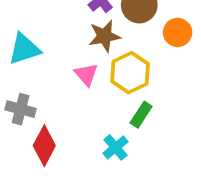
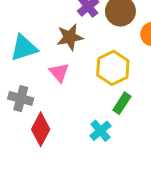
brown star: (105, 36) -> (70, 37), moved
pink triangle: (86, 74) -> (59, 72), moved

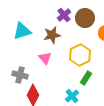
cyan triangle: (24, 48) -> (22, 31), moved

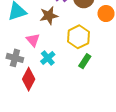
pink triangle: (45, 58) -> (33, 40), moved
cyan cross: (72, 96) -> (48, 58), moved

